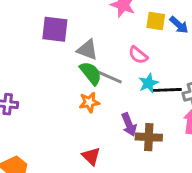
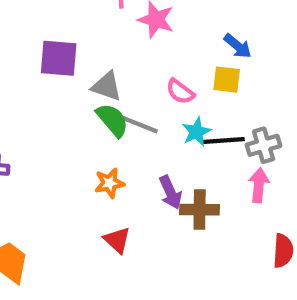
yellow square: (156, 21) -> (227, 80), moved
orange star: (89, 102) -> (109, 183), moved

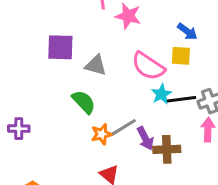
pink semicircle: (180, 92) -> (148, 66), size x1.6
green semicircle: (112, 120) -> (84, 102), moved
gray line: (140, 125) -> (124, 127), moved, turned -50

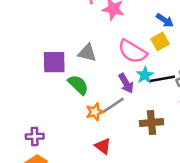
purple square: (60, 47) -> (54, 62), moved
yellow square: (181, 56) -> (160, 41), turned -30
purple cross: (19, 129) -> (35, 136), moved
purple arrow: (145, 138) -> (126, 83), moved

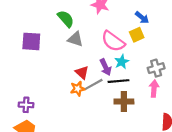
purple square: (54, 62) -> (31, 41), moved
black line: (162, 79) -> (118, 81), moved
green semicircle: (78, 85) -> (66, 19), moved
red triangle: (103, 146) -> (82, 73), moved

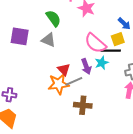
gray triangle: (75, 39) -> (48, 40), moved
black line: (118, 81) -> (111, 51), moved
orange star: (78, 89) -> (59, 84), size x1.5
brown cross: (124, 101) -> (83, 105), moved

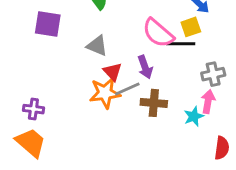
gray triangle: (48, 40) -> (97, 46), moved
cyan star: (102, 63) -> (194, 116), moved
brown cross: (83, 105) -> (154, 103), moved

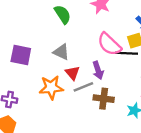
purple square: (48, 24) -> (21, 55), moved
orange star: (105, 93) -> (51, 87), moved

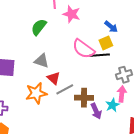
green semicircle: (63, 14) -> (39, 27), turned -102
purple arrow: (98, 70) -> (96, 111), moved

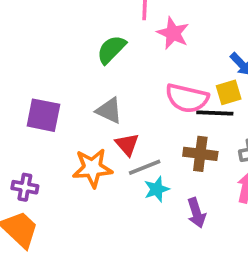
pink semicircle: (83, 49) -> (187, 98), turned -30
brown cross: (84, 98) -> (200, 154), moved
cyan star: (112, 105) -> (157, 189), moved

